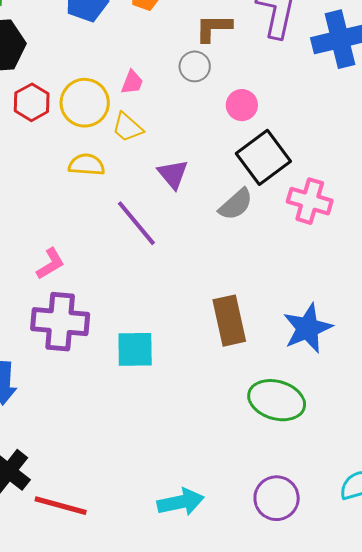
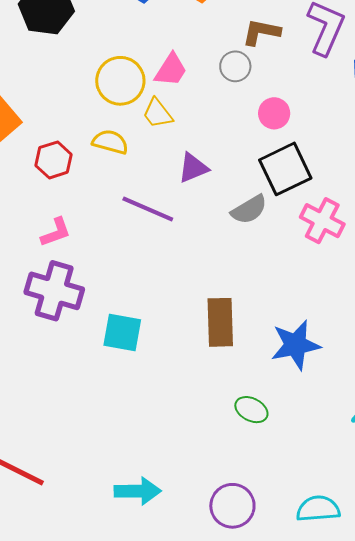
pink trapezoid: (132, 82) -> (171, 70), size x1.4
red hexagon: (32, 102) -> (54, 160), moved
purple triangle: (173, 174) -> (193, 168), turned 36
purple line: (136, 223) -> (148, 209), turned -38
green ellipse: (277, 400) -> (251, 410), size x0.6

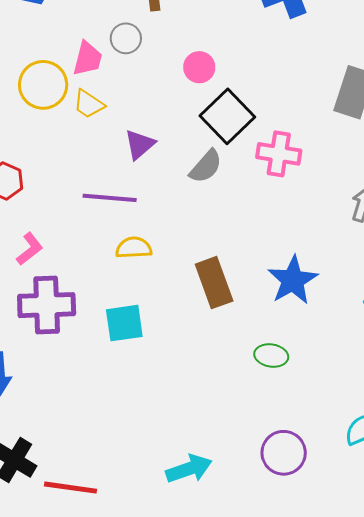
gray circle: (235, 66) -> (126, 38), moved
yellow semicircle: (110, 142) -> (134, 248), moved

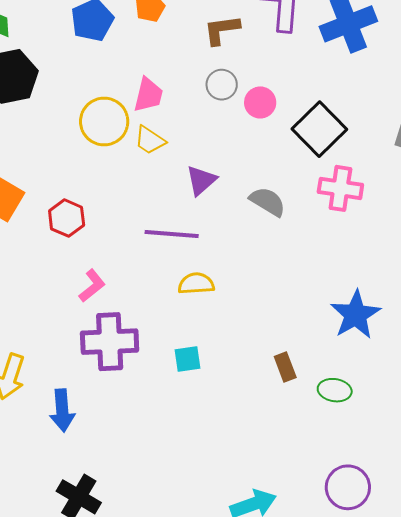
gray circle: (126, 38) -> (222, 85), moved
black square: (227, 116) -> (319, 129), moved
gray semicircle: (206, 166) -> (268, 202), turned -99
brown rectangle: (214, 283) -> (285, 367), moved, size x0.6
cyan square: (124, 323) -> (187, 359), size x0.7

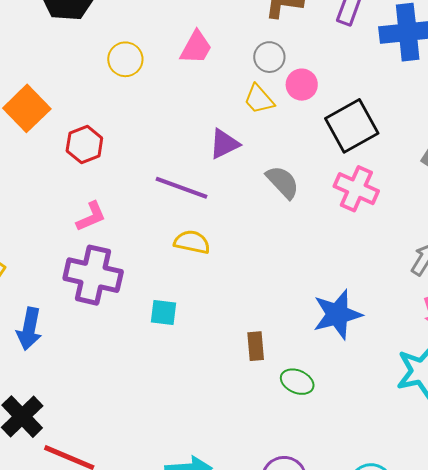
yellow circle: (104, 122) -> (125, 59), moved, size x0.7
yellow trapezoid: (150, 140) -> (259, 99), moved

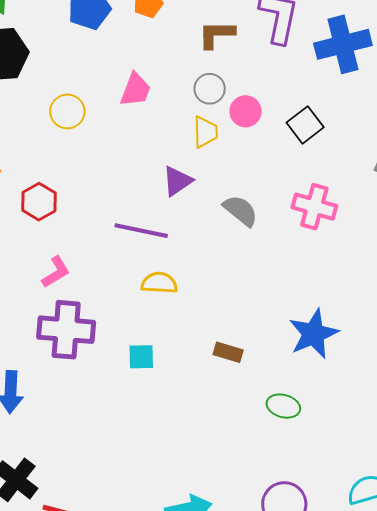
yellow trapezoid: (259, 99) -> (205, 132), turned -132
black square: (352, 126) -> (305, 125), moved, size x0.7
brown rectangle: (256, 346) -> (228, 352), moved, turned -60

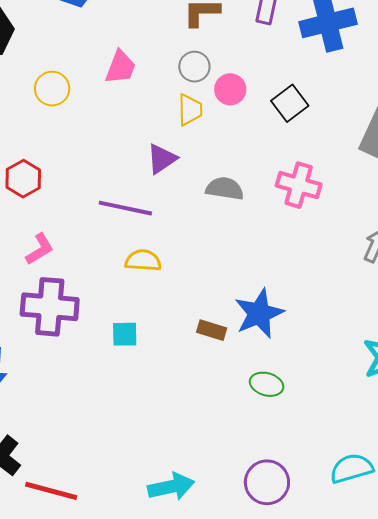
gray semicircle: (240, 211) -> (225, 189), turned -30
blue star: (313, 334) -> (259, 313), moved

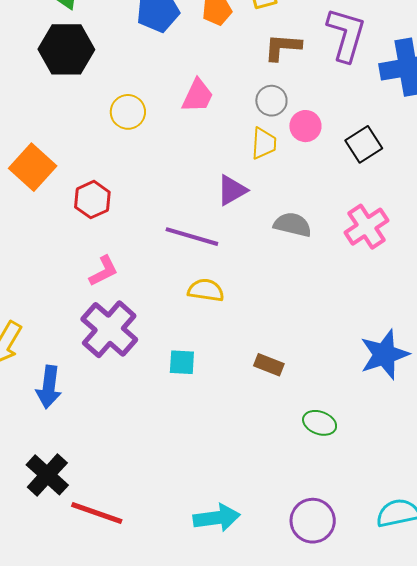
pink cross: (299, 185) -> (367, 227), turned 36
purple cross: (50, 307) -> (109, 329), turned 32
blue star: (259, 313) -> (384, 354), moved

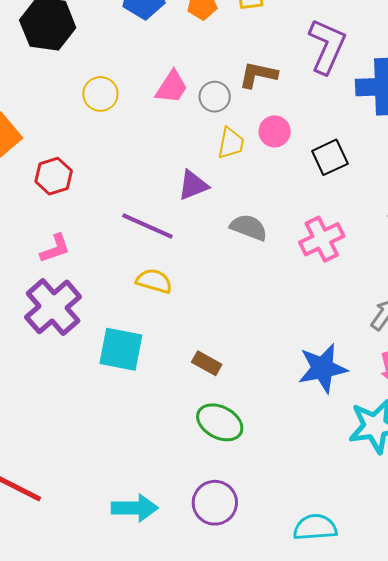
brown L-shape: (283, 47) -> (258, 75), moved
gray circle: (271, 101) -> (215, 97), moved
cyan square: (182, 362) -> (121, 349), size x1.6
green ellipse: (320, 423) -> (220, 422), moved, size x1.4
purple circle: (313, 521) -> (215, 503), moved

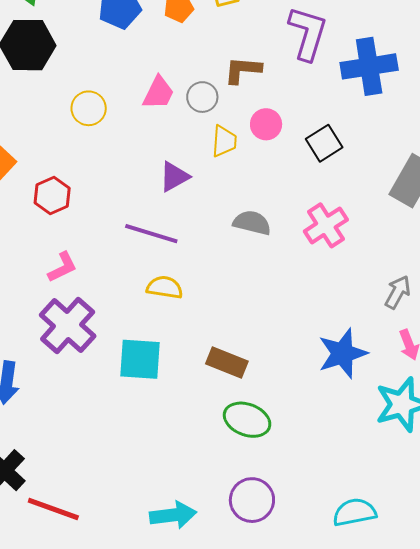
purple triangle: (193, 185) -> (174, 177), moved
brown rectangle: (207, 363) -> (227, 363), size x1.4

